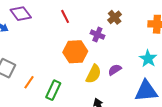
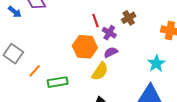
red line: (65, 16) -> (96, 21), moved
purple semicircle: (115, 70) -> (111, 52), moved
green rectangle: (53, 90) -> (58, 82), turned 48

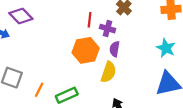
red line: (96, 21) -> (90, 20), turned 40
purple semicircle: (111, 52) -> (115, 49), turned -40

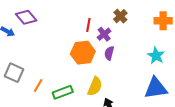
purple cross: (107, 29) -> (104, 34), turned 32
yellow semicircle: (109, 72) -> (95, 86), moved

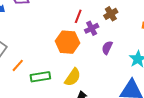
purple semicircle: (109, 53) -> (107, 48), moved

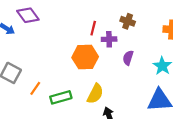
brown cross: (111, 14) -> (128, 21), turned -32
purple cross: (92, 28) -> (109, 39), turned 32

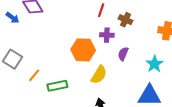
red line: (93, 28) -> (101, 10), moved
yellow semicircle: (95, 94) -> (99, 75), moved

